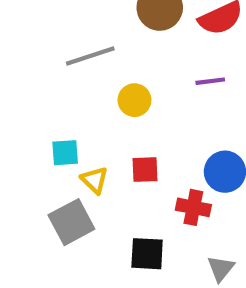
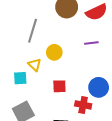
gray line: (90, 56) -> (33, 31), turned -55
yellow triangle: (95, 180) -> (35, 65), moved

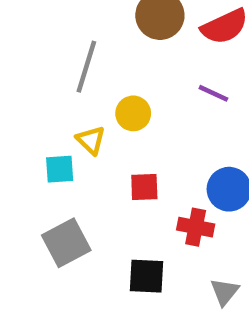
purple line: (91, 43) -> (213, 93), turned 32

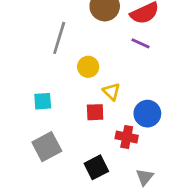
purple line: (213, 93) -> (140, 43), moved
yellow triangle: (91, 140) -> (112, 92), moved
black square: (147, 276) -> (96, 167), turned -30

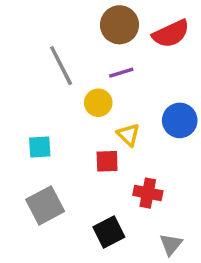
gray line: (59, 38) -> (61, 66), turned -44
purple line: (140, 43) -> (121, 73), moved, turned -42
blue circle: (147, 114) -> (180, 120), moved

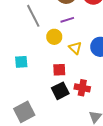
yellow triangle: (128, 135) -> (75, 48), moved
gray square: (45, 205) -> (24, 112), moved
black square: (109, 232) -> (60, 91), moved

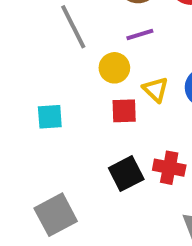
red square: (59, 70) -> (124, 111), moved

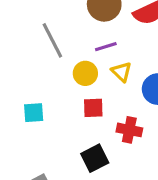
yellow triangle: (155, 89) -> (121, 72), moved
red cross: (169, 168) -> (129, 130), moved

